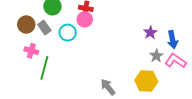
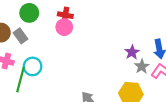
cyan circle: (68, 33) -> (33, 66), moved
purple star: (150, 33) -> (132, 52), moved

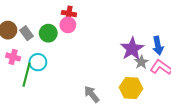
green circle: (29, 13) -> (48, 33), moved
purple star: (132, 52) -> (132, 49), size x1.6

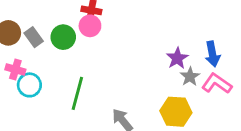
purple star: (132, 49) -> (177, 58), size x0.7
cyan circle: (38, 62) -> (29, 85), moved
green line: (27, 75) -> (77, 93), moved

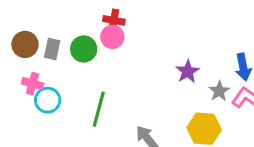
gray rectangle: (34, 37) -> (52, 49), turned 48
purple star: (177, 58) -> (188, 72), moved

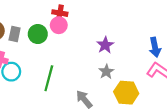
purple star: (188, 72) -> (105, 45), moved
gray star: (219, 91) -> (106, 72), moved

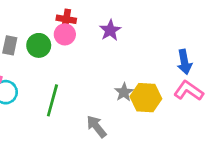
purple star: (105, 45) -> (110, 30), moved
yellow hexagon: (126, 93) -> (146, 98), moved

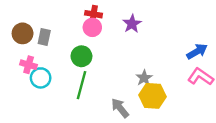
green circle: (39, 45) -> (81, 56), moved
blue arrow: (184, 62) -> (197, 51), turned -110
yellow hexagon: (146, 98) -> (152, 96), moved

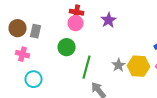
cyan circle: (41, 78) -> (34, 79), moved
green line: (81, 85) -> (87, 67), moved
yellow hexagon: (152, 96) -> (139, 66), moved

